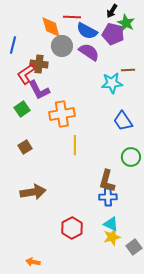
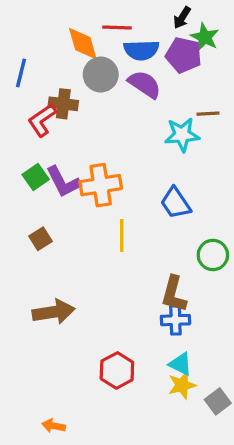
blue semicircle: (87, 31) -> (141, 50), turned -30
purple L-shape: (39, 90) -> (63, 182), moved
blue trapezoid: (123, 121) -> (175, 203), moved

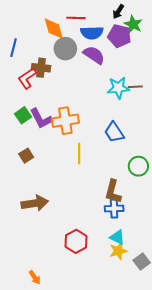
brown line: (208, 114) -> (135, 87), moved
orange arrow: (54, 426) -> (35, 277), turned -136

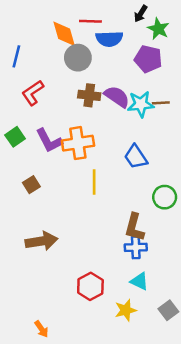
purple pentagon: (119, 36) -> (148, 59), moved
purple semicircle: (94, 55) -> (117, 97), moved
brown cross: (41, 68) -> (89, 95), moved
green square: (23, 115) -> (15, 137), moved
yellow star: (118, 251) -> (126, 310), moved

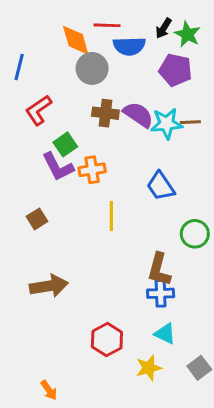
black arrow: (141, 14) -> (164, 28), moved
green square: (15, 137) -> (65, 144), moved
orange cross: (78, 143) -> (92, 170), size x0.7

